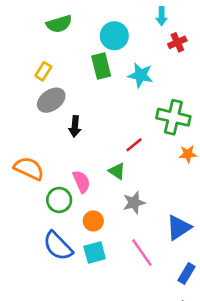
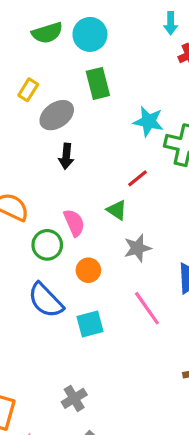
cyan circle: (114, 36) -> (90, 34), moved
cyan star: (141, 75) -> (149, 121), moved
gray ellipse: (51, 100) -> (57, 115), moved
cyan square: (95, 253) -> (90, 324), moved

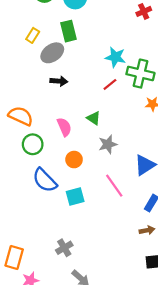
green rectangle: (98, 83) -> (69, 31), moved
black arrow: (66, 156) -> (59, 81), turned -91
red line: (137, 178) -> (110, 84), moved
green circle: (47, 245) -> (33, 144), moved

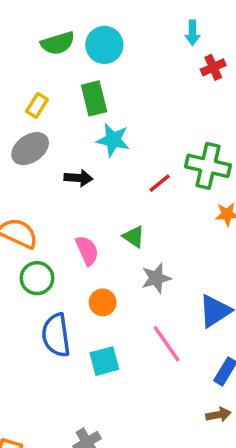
gray ellipse: (52, 53) -> (30, 149), moved
cyan star: (115, 57) -> (113, 140), moved
blue semicircle: (45, 180) -> (56, 335), turned 36

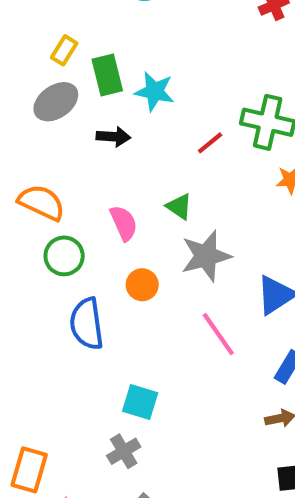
green rectangle: (94, 98) -> (107, 75), moved
gray star: (156, 278) -> (206, 256), size x1.4
cyan square: (104, 361) -> (140, 402), moved, turned 32

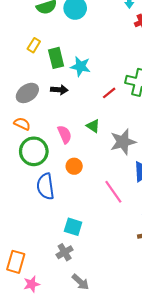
gray ellipse: (56, 102) -> (27, 93), moved
orange semicircle: (41, 202) -> (22, 124), size x0.7
green circle: (64, 256) -> (34, 151), size x1.4
gray star: (206, 256) -> (123, 142), moved

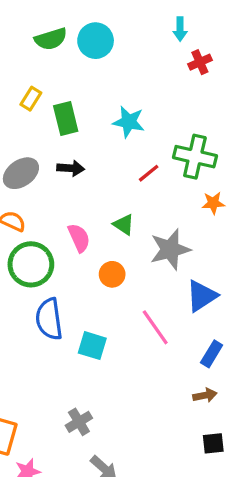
cyan star: (80, 66) -> (129, 122), moved
orange circle: (74, 166) -> (112, 274), moved
cyan square: (73, 227) -> (92, 346), moved

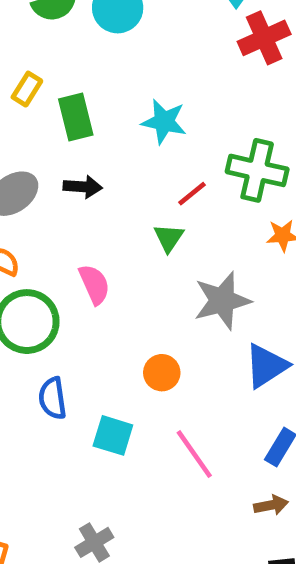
red cross: (200, 62) -> (264, 38), size x1.5
green triangle: (124, 225) -> (169, 238), moved, turned 30
orange circle: (112, 274) -> (162, 373), moved
blue semicircle: (49, 319) -> (52, 398), size x0.7
pink line: (155, 327) -> (194, 454), moved

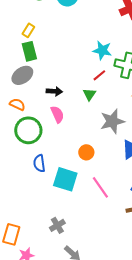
green rectangle: (76, 117) -> (29, 51), moved
cyan star: (164, 122) -> (102, 50), moved
black arrow: (83, 187) -> (54, 91), moved
cyan square: (113, 435) -> (65, 179), size x1.4

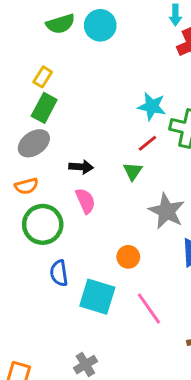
green rectangle: (29, 51) -> (44, 108), turned 42
orange semicircle: (17, 104) -> (26, 186), turned 140
gray star: (112, 121) -> (167, 211), turned -30

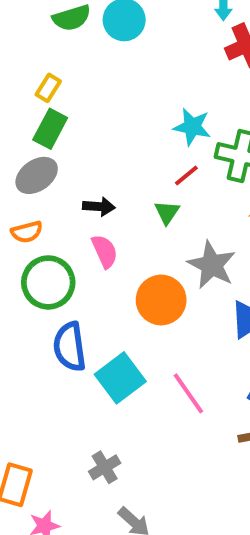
orange circle: (128, 257) -> (161, 300), moved, size x1.6
blue semicircle: (59, 273) -> (70, 347), size x1.4
cyan square: (97, 297) -> (120, 378), turned 36

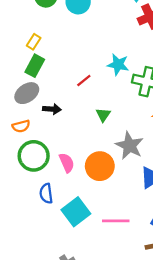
red line: (186, 175) -> (84, 81), moved
black arrow: (99, 207) -> (52, 109), moved
pink semicircle: (105, 251) -> (67, 163), moved
blue semicircle: (70, 347) -> (46, 193), size x0.7
pink line: (188, 393) -> (116, 221), turned -55

